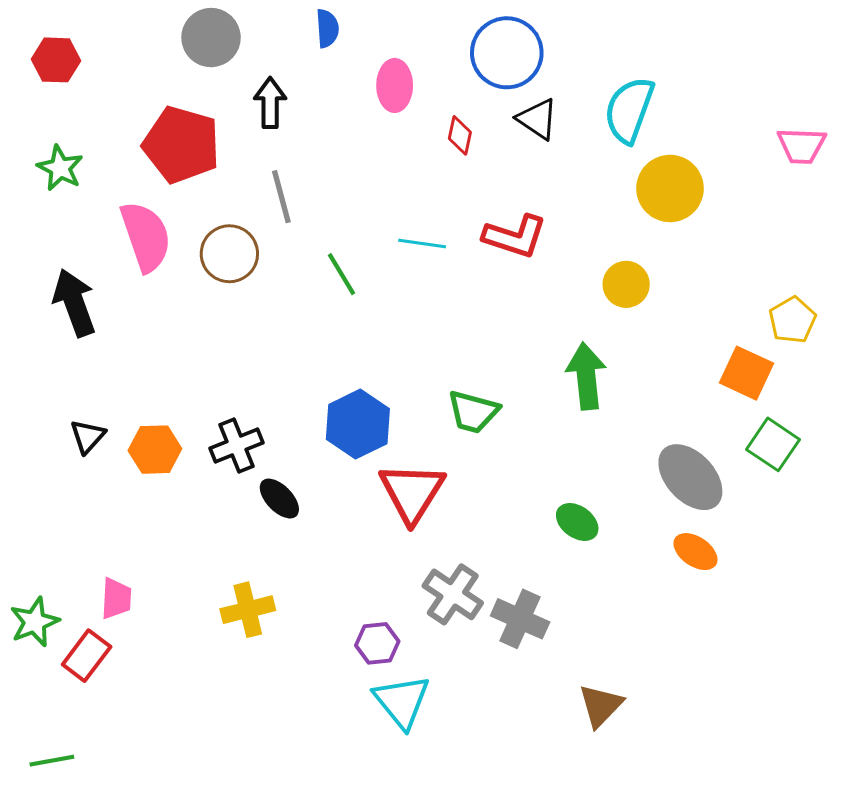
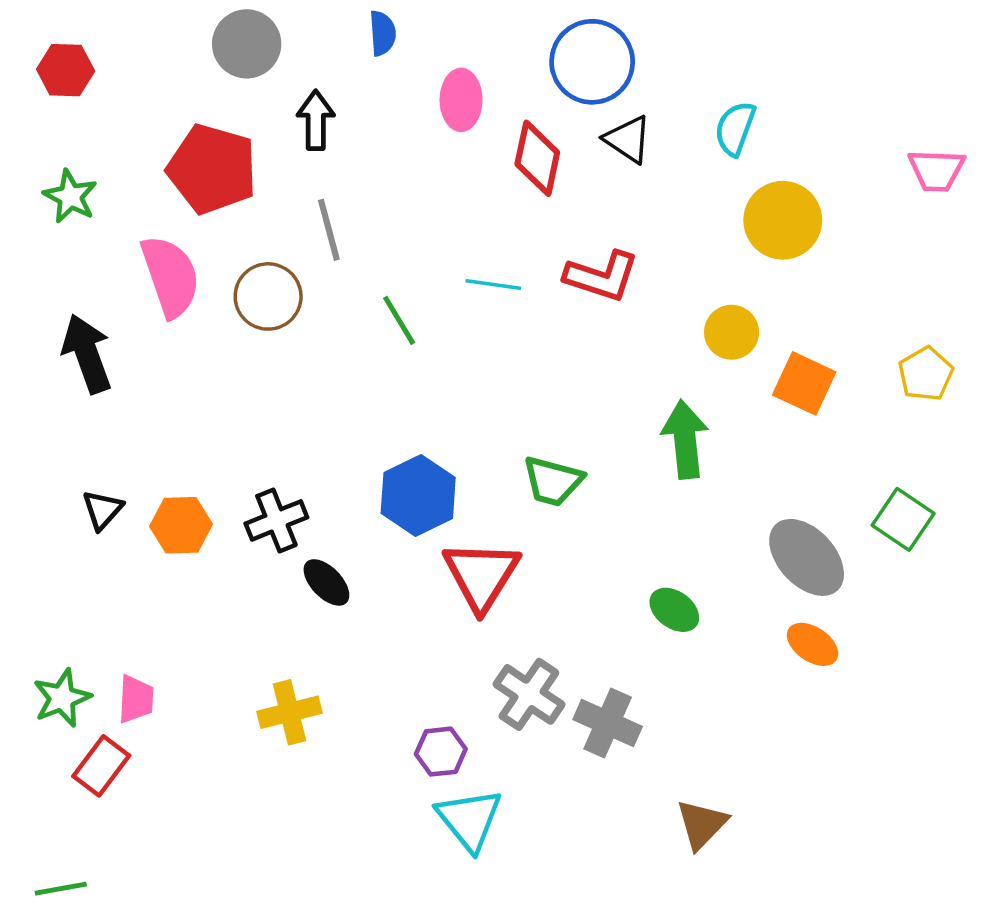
cyan semicircle: (629, 110) -> (735, 129), size x0.7
red diamond: (460, 135) -> (537, 158), size x1.6
orange square: (746, 373) -> (804, 383), moved
green star: (35, 622) -> (62, 698), moved

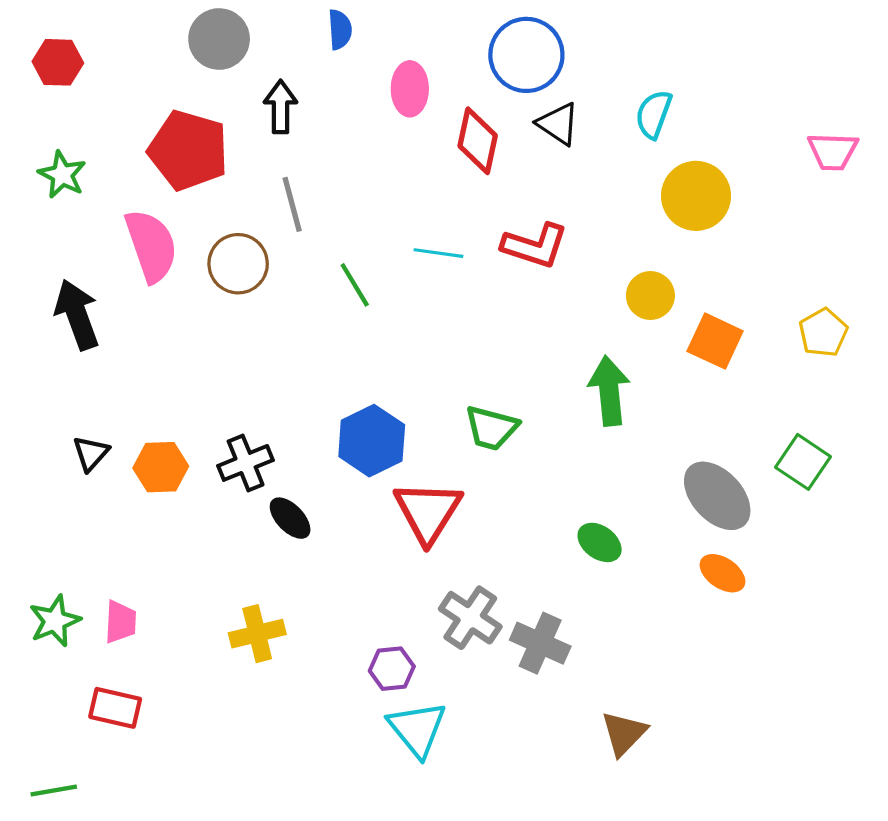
red rectangle: (101, 766) -> (115, 708), moved, turned 66

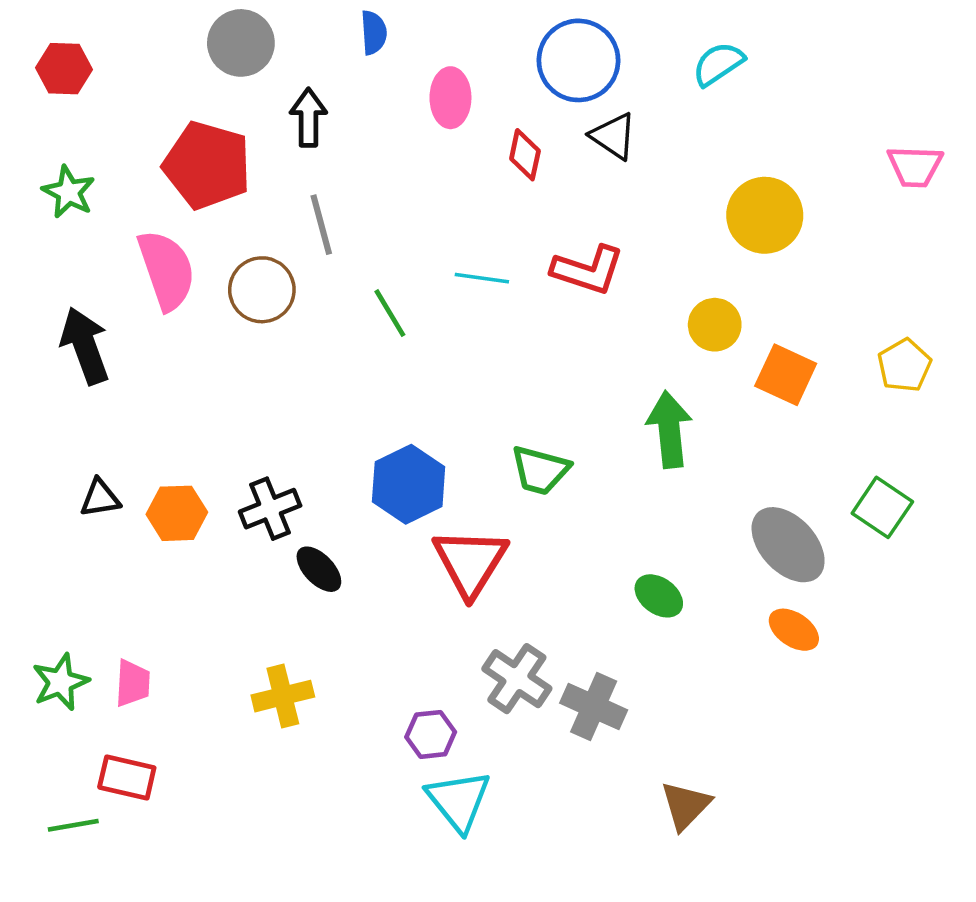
cyan semicircle: (654, 114) -> (718, 64), moved, turned 36
red diamond: (478, 141) -> (525, 155), size x0.7
black triangle: (91, 453) -> (100, 498), turned 39
green line: (54, 790) -> (73, 825), moved

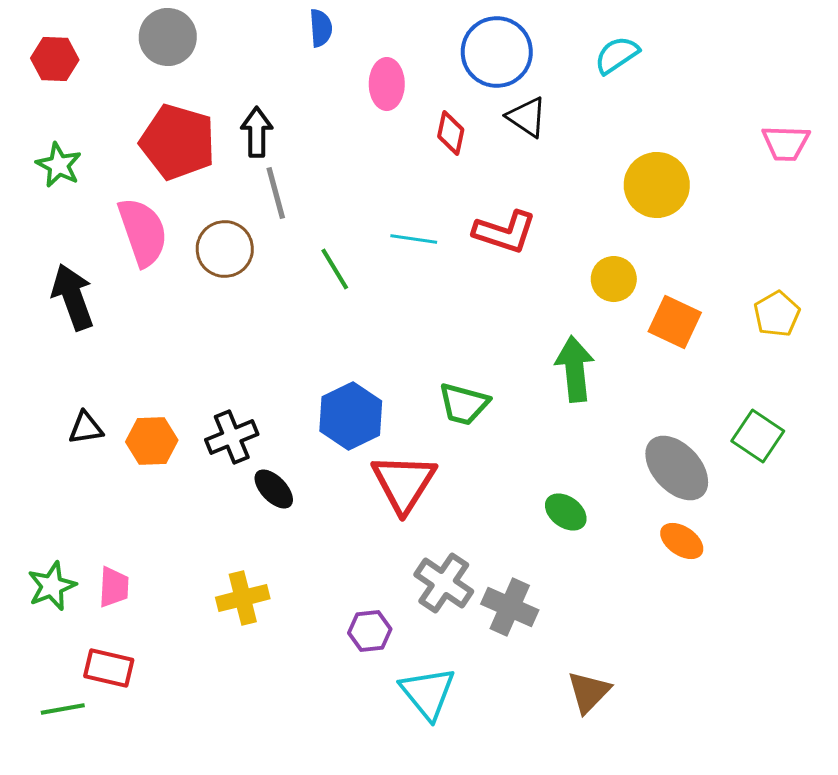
gray circle: (241, 43) -> (168, 37), moved
black arrow: (308, 117) -> (257, 132), moved
cyan triangle: (459, 801) -> (428, 693), moved

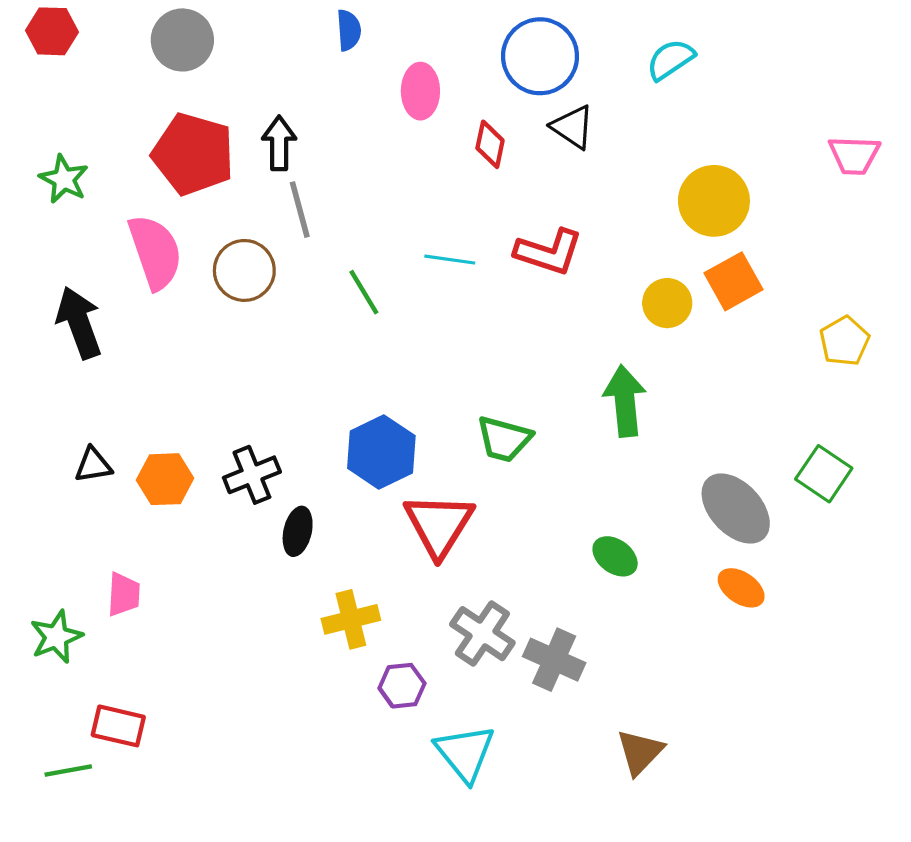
red hexagon: (55, 59) -> (52, 31), moved
orange square: (675, 322) -> (734, 281), moved, turned 36
black ellipse: (274, 489) -> (298, 531), turned 57
pink trapezoid: (114, 587) -> (124, 594), moved
yellow cross: (243, 598) -> (351, 619), moved

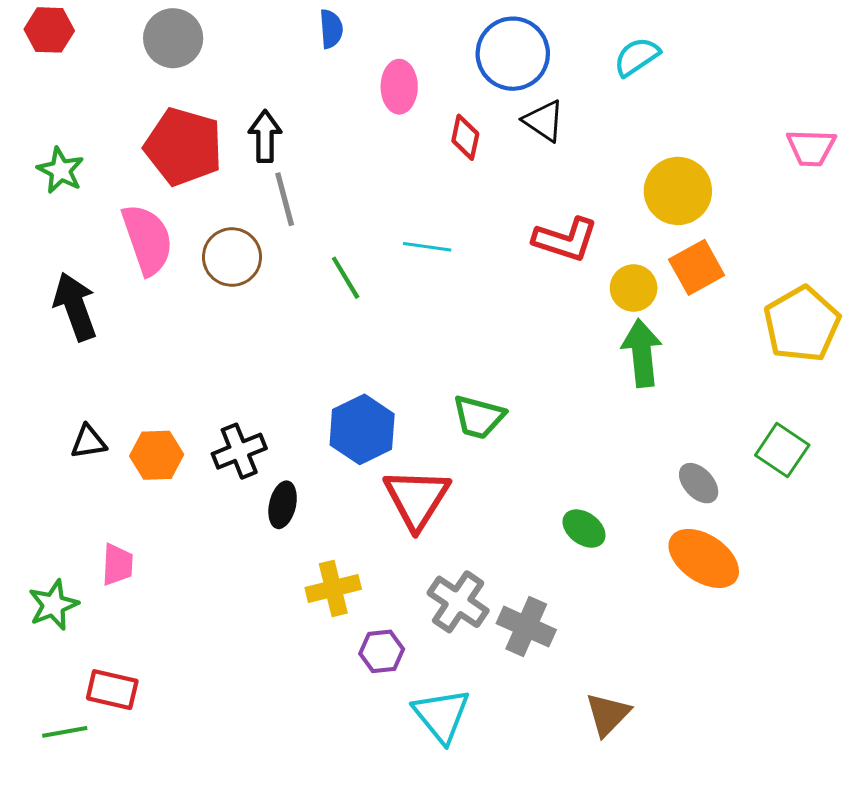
red L-shape: (549, 252) -> (565, 239), moved
yellow pentagon: (844, 341) -> (802, 324), size x1.6
green arrow: (625, 401) -> (642, 353), moved
gray ellipse: (736, 509) -> (699, 483), size x0.6
orange ellipse: (741, 588) -> (704, 558), size x1.6

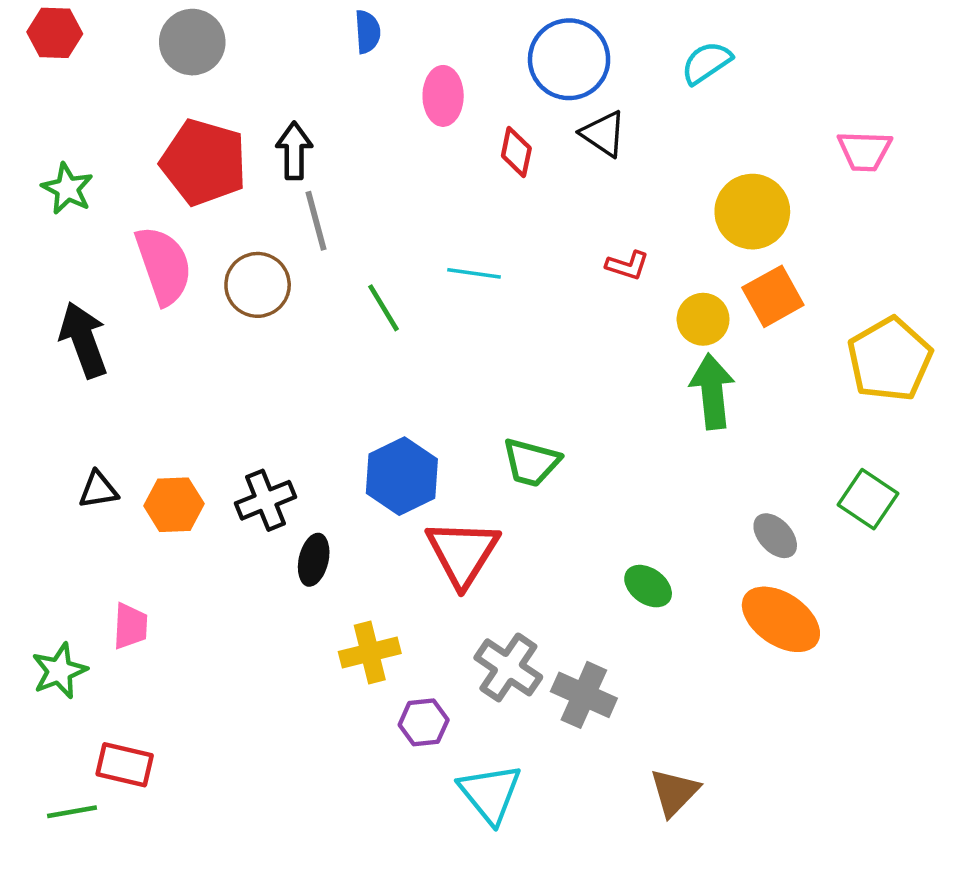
pink trapezoid: (811, 148) -> (865, 151), moved
red L-shape: (565, 239) -> (627, 265), size x0.6

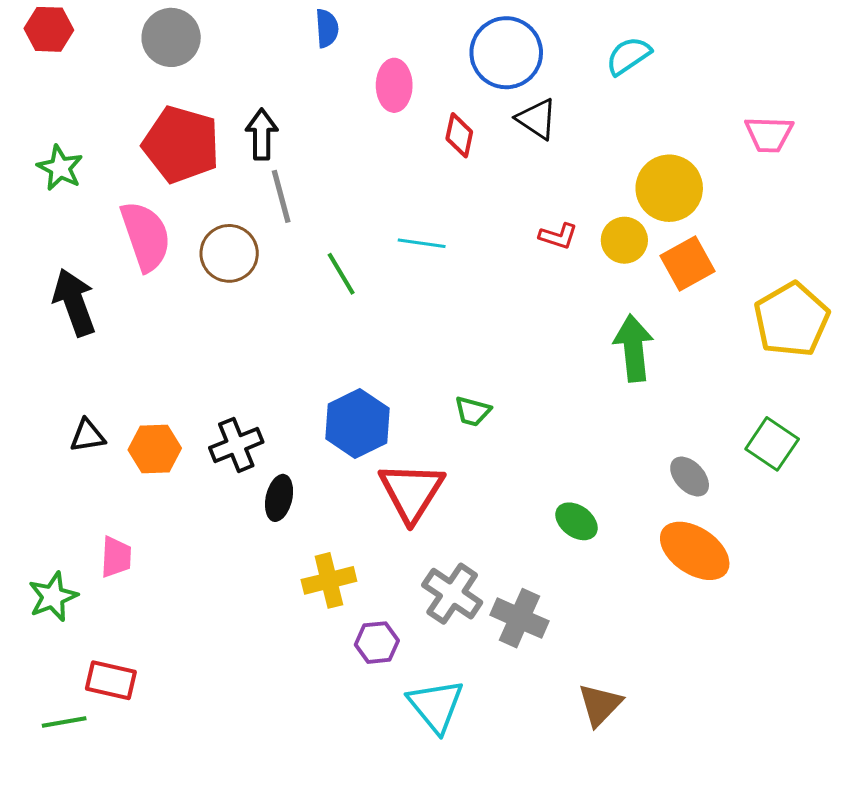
yellow circle: (703, 319) -> (624, 240), moved
green trapezoid: (531, 462) -> (473, 411), size x0.7

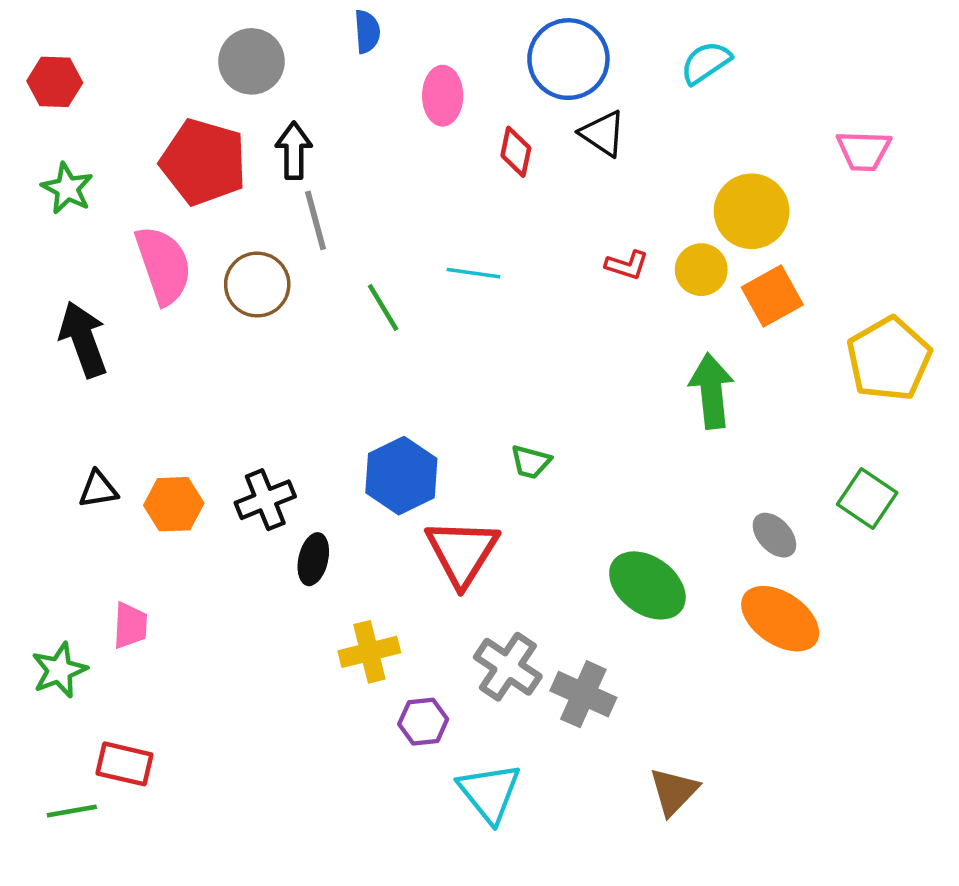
red hexagon: (49, 29) -> (55, 82), moved
gray circle: (171, 37) -> (251, 61), moved
green ellipse: (576, 521) -> (647, 585), size x1.6

